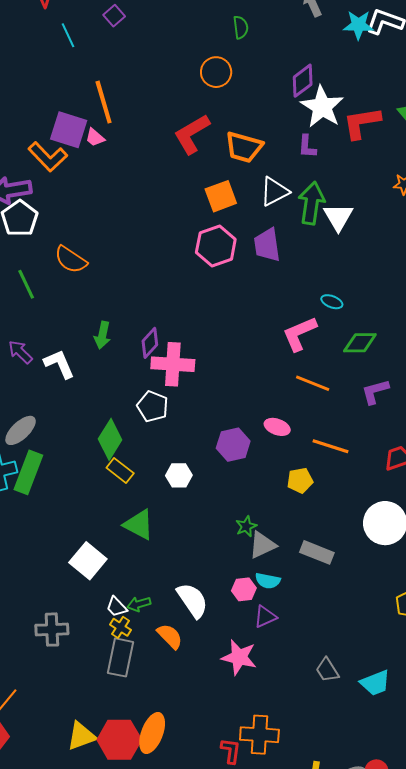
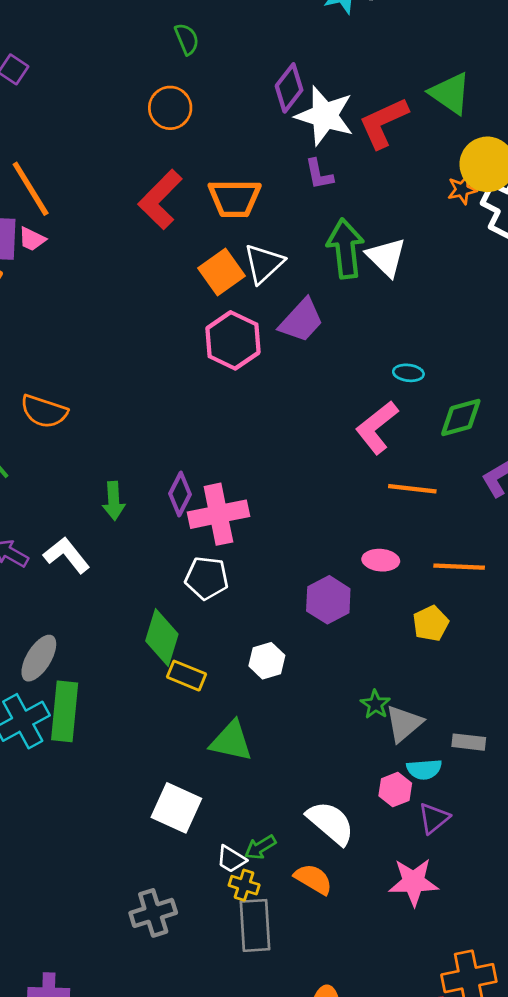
white triangle: (275, 191) -> (264, 264), moved
purple trapezoid: (267, 245) -> (301, 321), turned -114
gray rectangle: (317, 552) -> (469, 742), moved, size x0.7

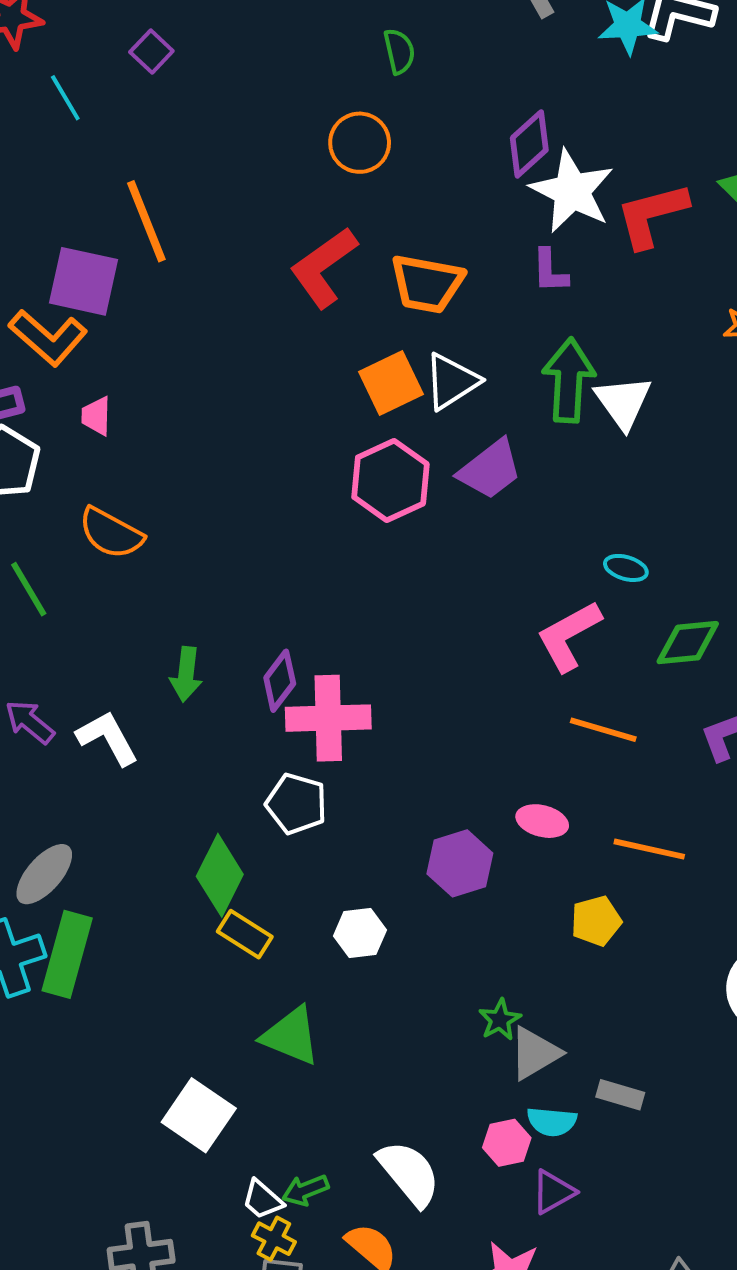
pink trapezoid: (32, 239) -> (96, 416), moved, turned 56

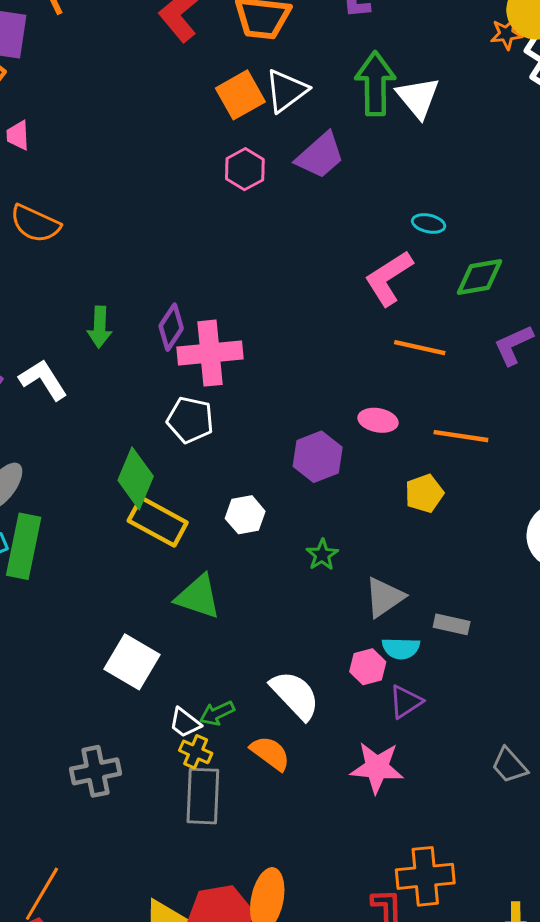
pink hexagon: (390, 480) -> (245, 169), size x0.7
yellow rectangle: (245, 934) -> (158, 522), size x1.4
green star: (500, 1020) -> (322, 555), moved

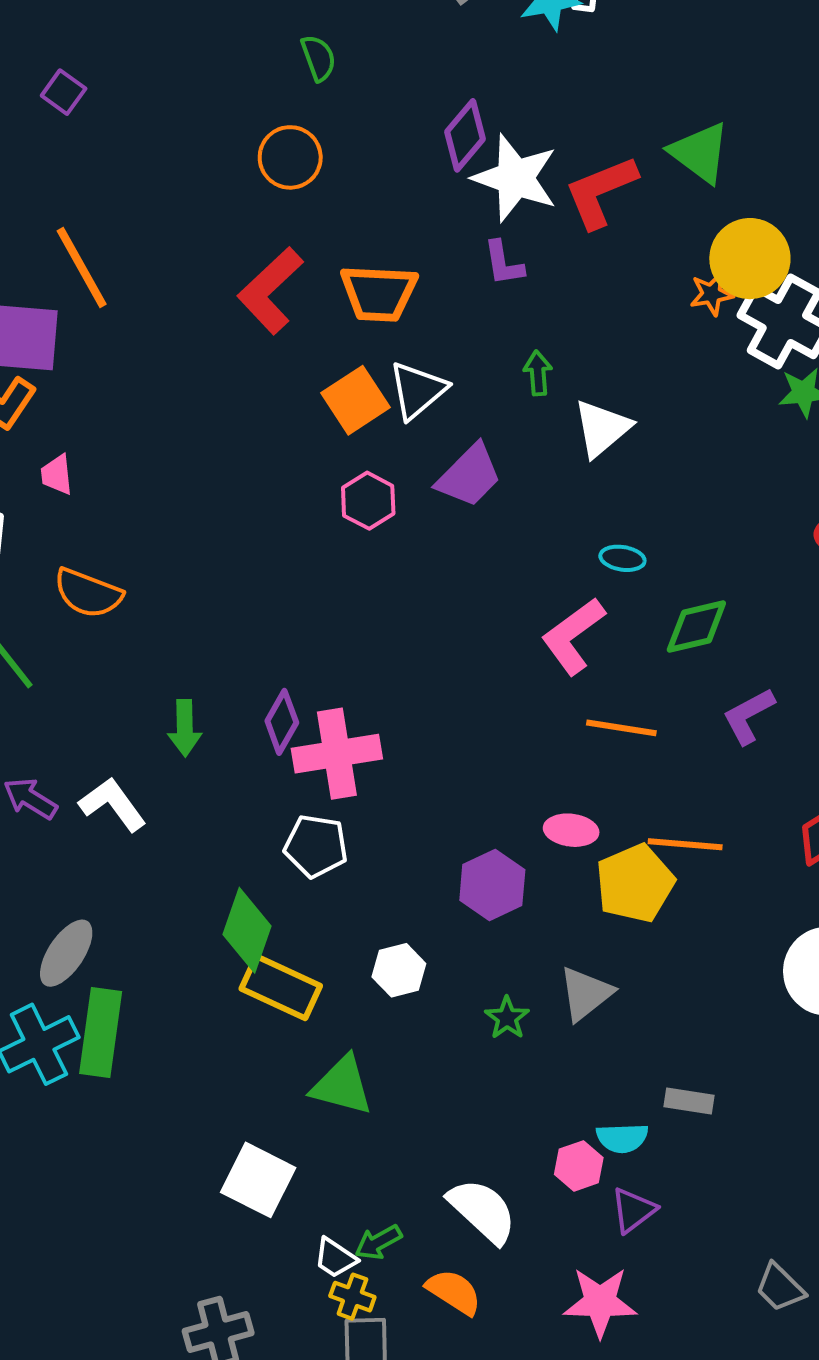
green arrow: (375, 84) -> (538, 373), size x0.5
white triangle: (418, 97) -> (602, 428), moved, turned 33
yellow pentagon: (424, 493) -> (635, 883), moved, size x1.5
gray triangle: (384, 597) -> (586, 994), moved

